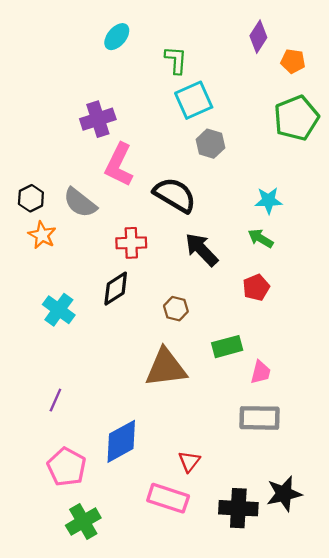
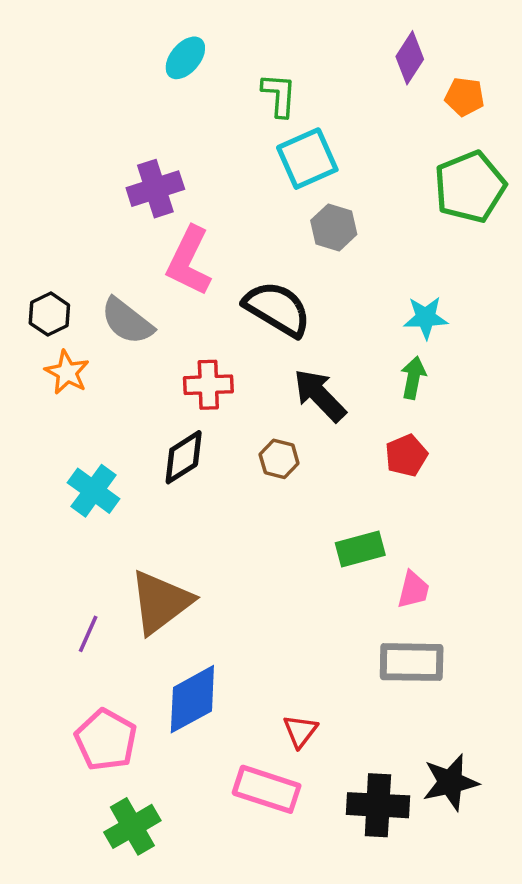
green arrow: (261, 238) -> (413, 378), turned 70
brown hexagon: (176, 309) -> (279, 459), moved
brown triangle: (166, 368) -> (161, 602), moved, turned -30

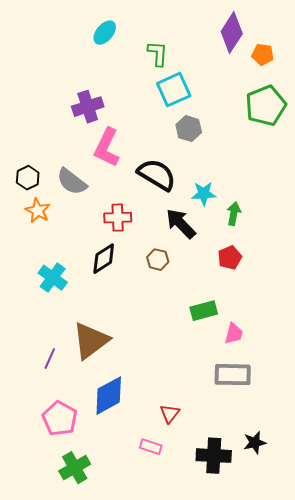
purple diamond: (410, 58) -> (232, 33), size x1.4
cyan star: (426, 318) -> (204, 194), moved
black star: (450, 782) -> (255, 443), size x0.7
pink rectangle: (267, 789) -> (151, 447), size x0.6

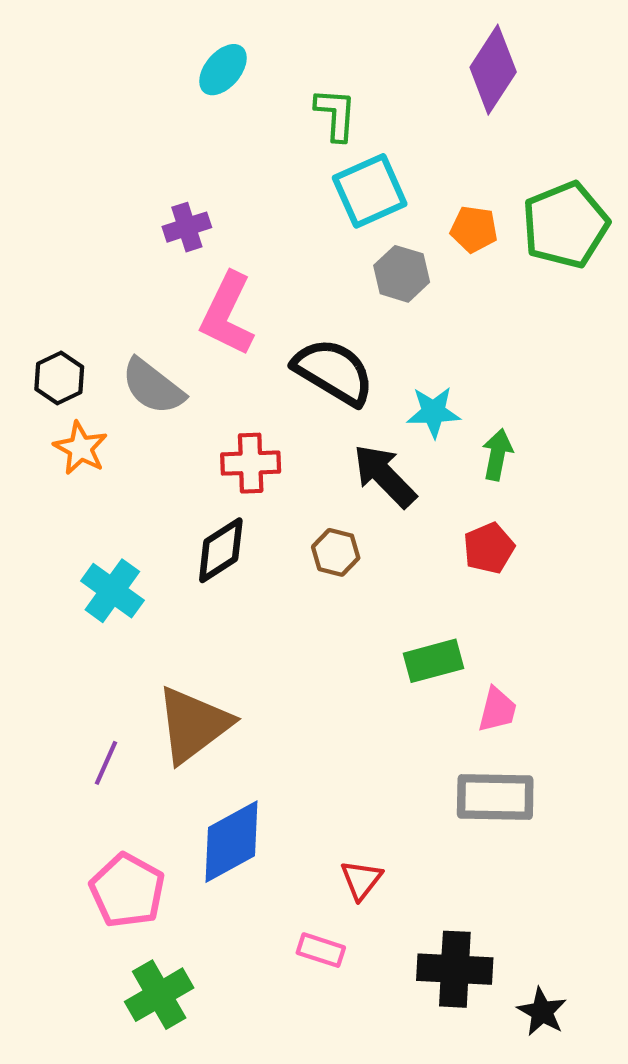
orange pentagon: (263, 55) -> (474, 229), moved
purple cross: (88, 107) -> (187, 227), size x0.7
black star: (255, 443) -> (542, 1012), moved, turned -30

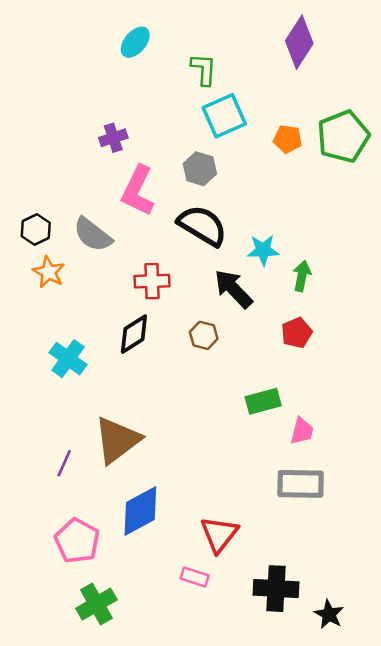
gray hexagon: (402, 274) -> (200, 169), moved
red triangle: (361, 880) -> (219, 534), size x1.5

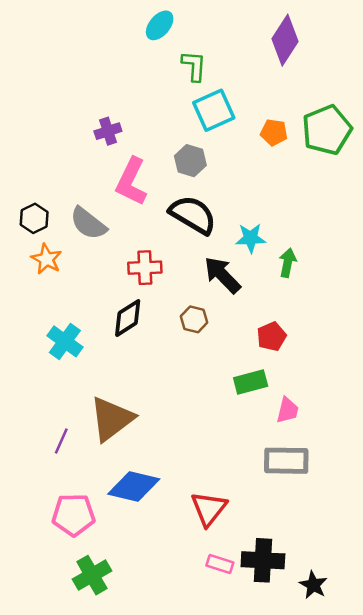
cyan ellipse: (135, 42) -> (160, 25), moved
red pentagon: (297, 333) -> (272, 336), moved
blue diamond: (140, 511) -> (134, 487), turned 42
pink pentagon: (77, 541) -> (74, 515), turned -30
pink rectangle: (195, 577) -> (220, 564), moved

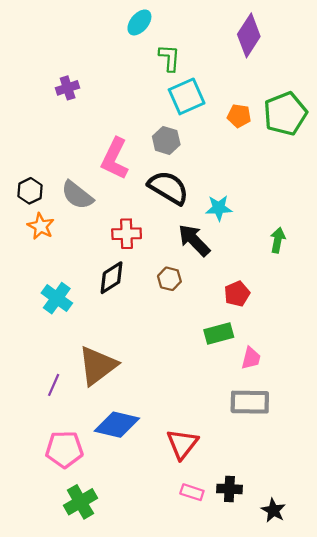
purple cross: (108, 131) -> (68, 88), moved
green arrow: (288, 263) -> (278, 240), moved
black cross: (263, 560) -> (229, 489), size x0.7

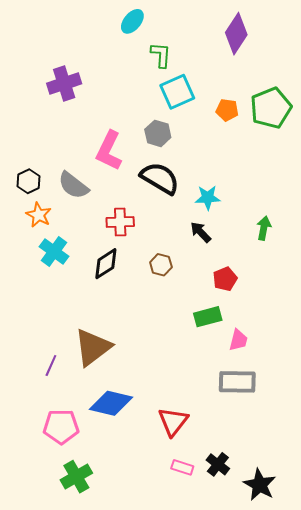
purple cross: (68, 88) -> (64, 83), size x1.5
black arrow: (194, 240) -> (201, 232), moved, size x0.7
cyan cross: (57, 298) -> (54, 252), moved
black cross: (229, 489) -> (218, 464), turned 35
black star: (273, 510) -> (260, 485), size x1.4

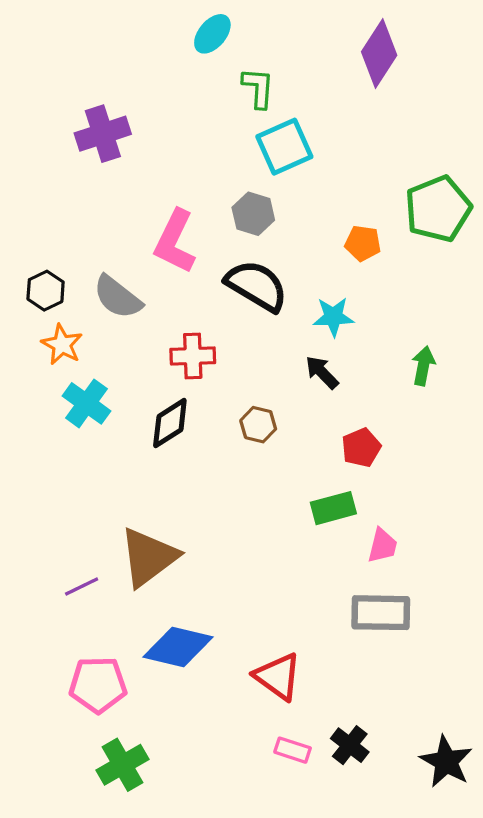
green pentagon: (271, 108) -> (438, 209), moved
orange pentagon: (227, 110) -> (363, 243), moved
purple line: (51, 366) -> (82, 587), turned 40
red triangle: (173, 422) -> (278, 676), turned -32
black star: (260, 485) -> (446, 762), moved

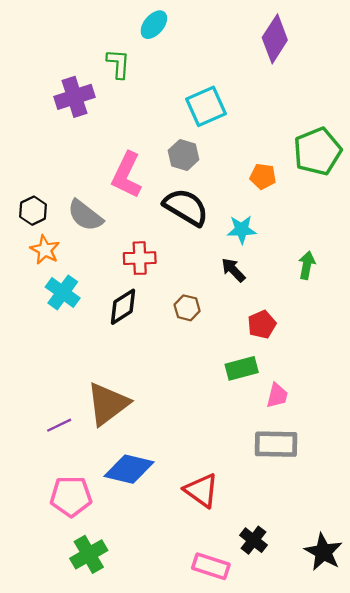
green L-shape: (258, 88) -> (118, 64), moved
pink rectangle: (293, 750) -> (211, 566), moved, size x1.4

